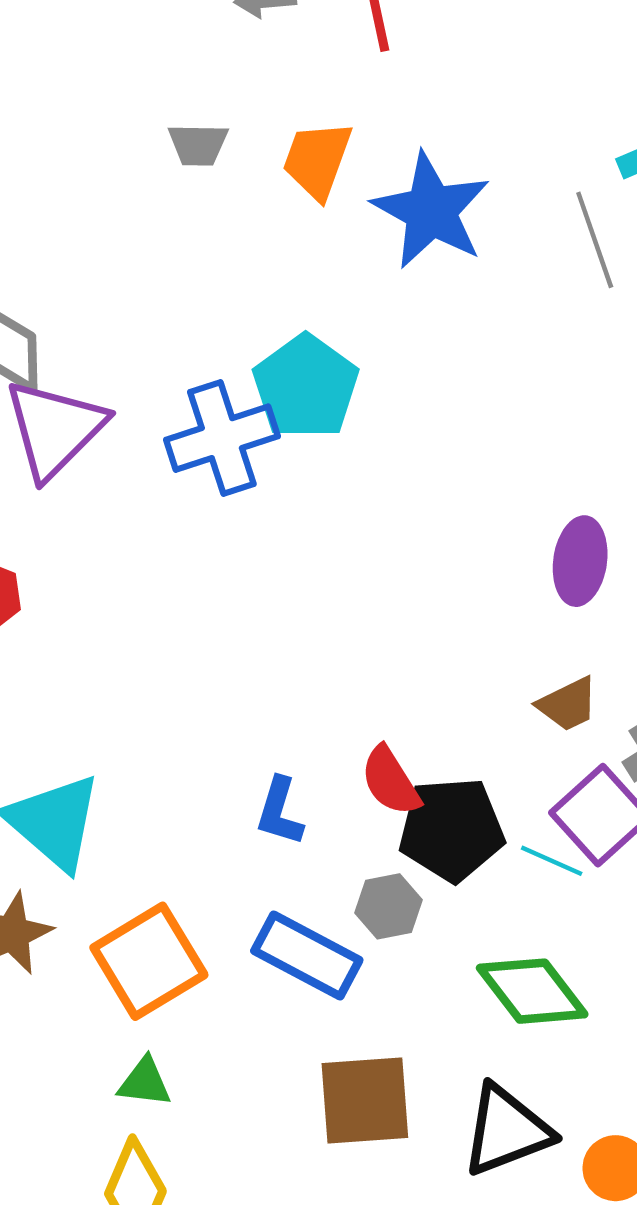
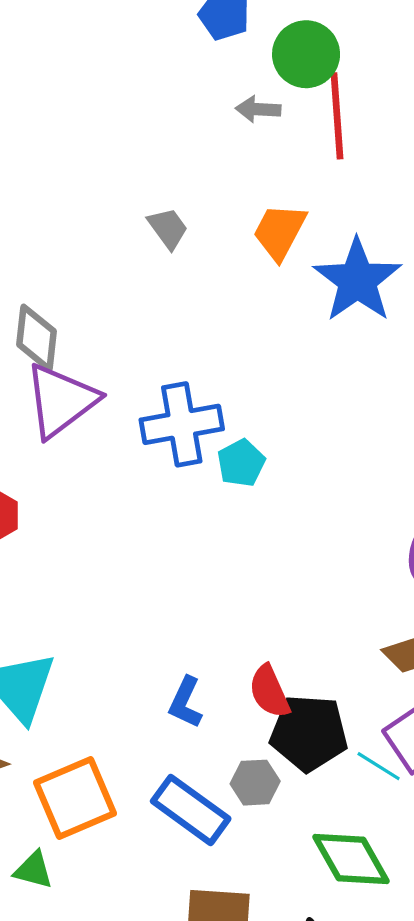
gray trapezoid: (198, 145) -> (168, 228), moved, turned -135
cyan pentagon: (306, 387) -> (241, 463), moved, size x0.6
green triangle: (145, 1082) -> (33, 870), moved

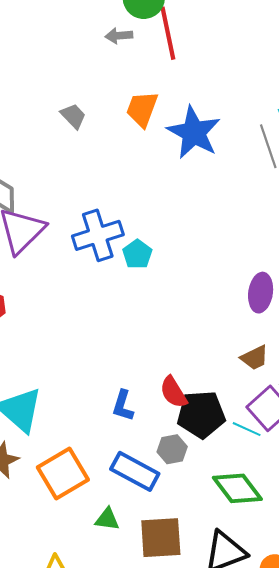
green triangle: (33, 870) -> (107, 519), moved

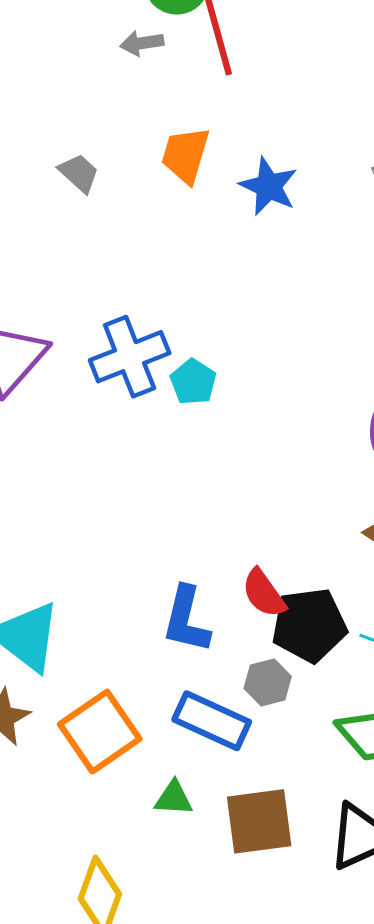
blue star: (194, 132) -> (269, 186), size x0.7
blue L-shape: (123, 406) -> (186, 620), size x1.4

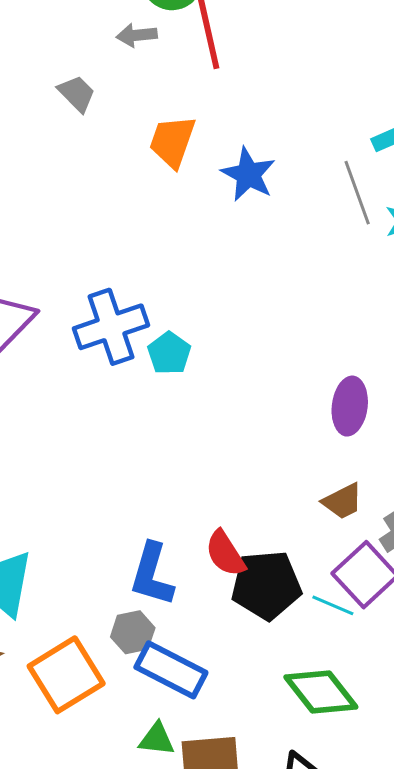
gray trapezoid: (79, 173) -> (77, 93), moved
gray hexagon: (268, 682) -> (133, 632), moved
green triangle: (174, 798) -> (157, 739), moved

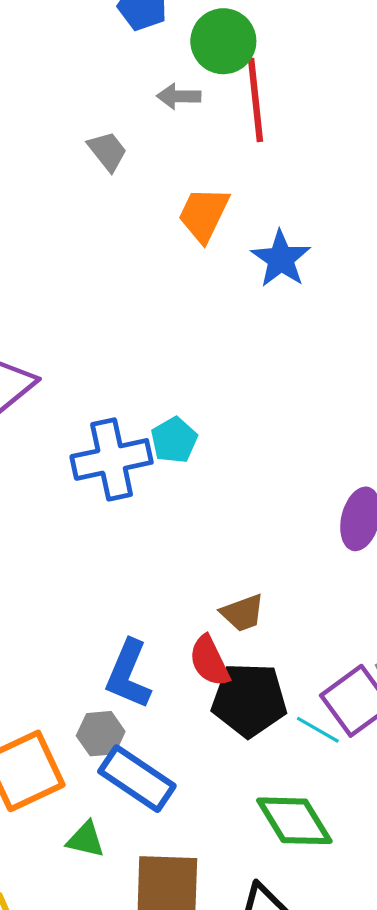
blue cross: (111, 327) -> (112, 459), moved
brown trapezoid: (343, 501) -> (243, 613), moved
green triangle: (157, 739) -> (86, 840), moved

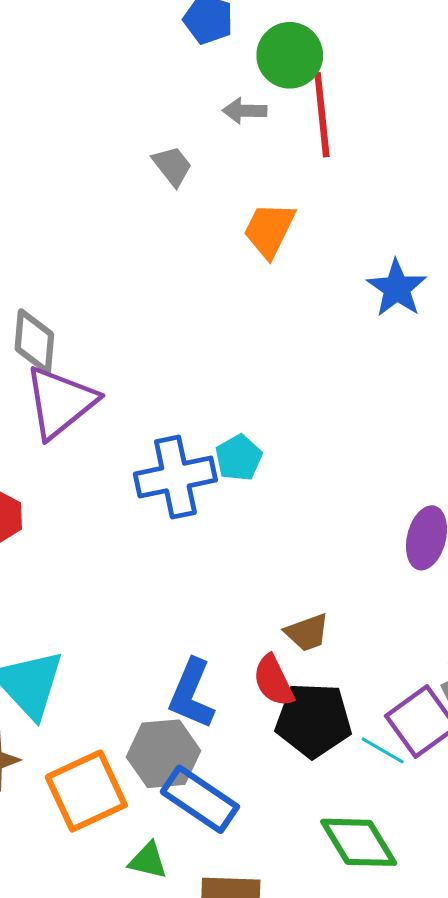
blue star: (281, 259) -> (397, 288), moved
gray hexagon: (101, 734) -> (164, 754), size x1.5

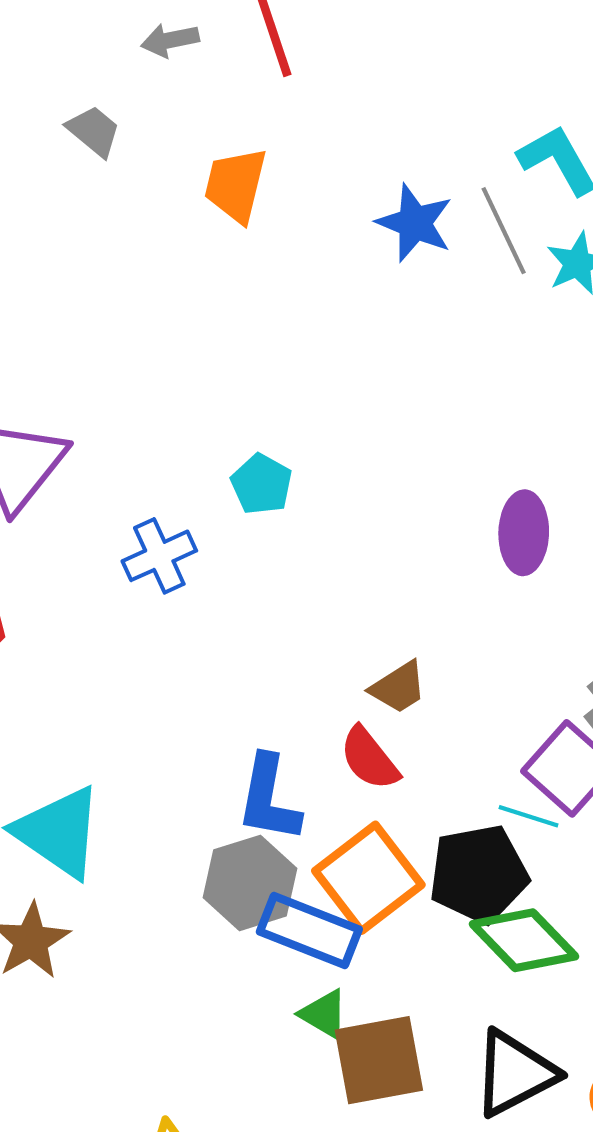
blue cross: (175, 477) -> (159, 556), moved, size x0.7
black pentagon: (313, 720) -> (479, 874), moved
orange square: (86, 791) -> (368, 878), moved
green triangle: (148, 861) -> (324, 1014), moved, turned 30

